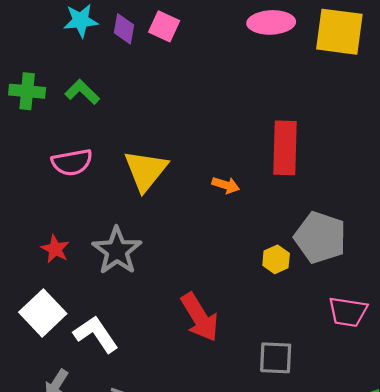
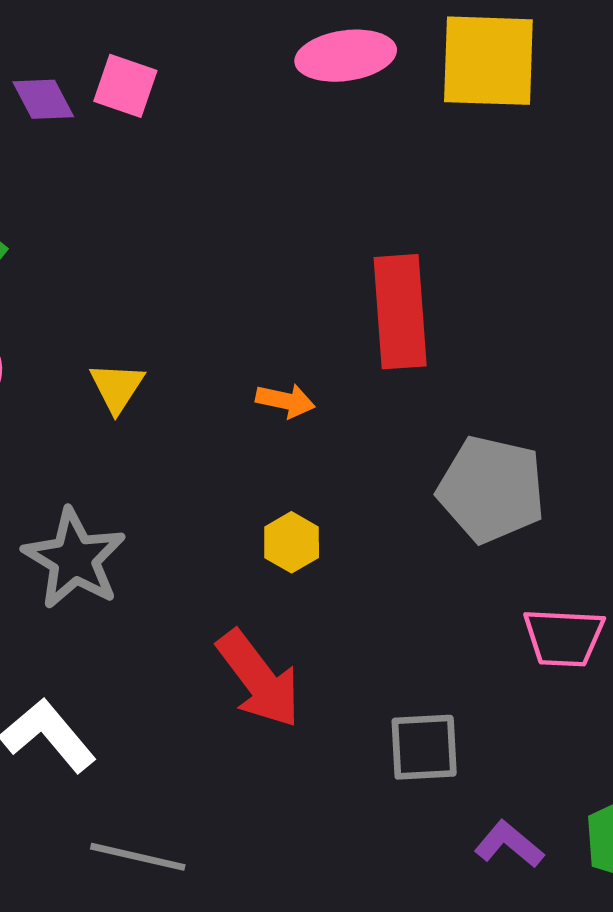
purple diamond: (124, 29) -> (43, 99), turned -32
yellow triangle: (146, 170) -> (117, 387), size x0.6
yellow hexagon: (276, 259) -> (292, 542), moved

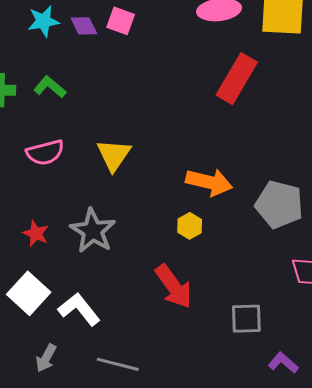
red rectangle: (400, 312) -> (237, 79), moved, turned 33
yellow triangle: (117, 387) -> (114, 155), size x1.4
orange arrow: (285, 401) -> (209, 182), moved, size x1.8

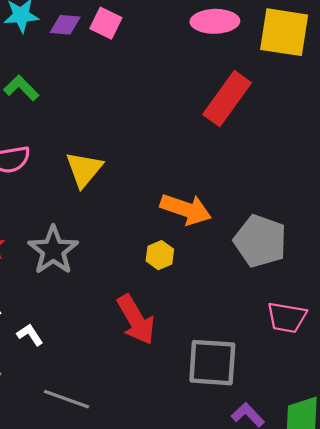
purple diamond: (84, 26) -> (65, 25), turned -64
white L-shape: (79, 309) -> (30, 335), size x0.6
gray square: (246, 319) -> (212, 363), size x1.4

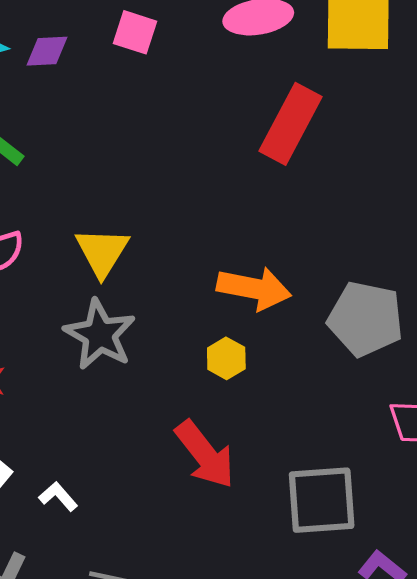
pink square: (106, 23) -> (135, 32), moved
gray star: (53, 250) -> (100, 335), moved

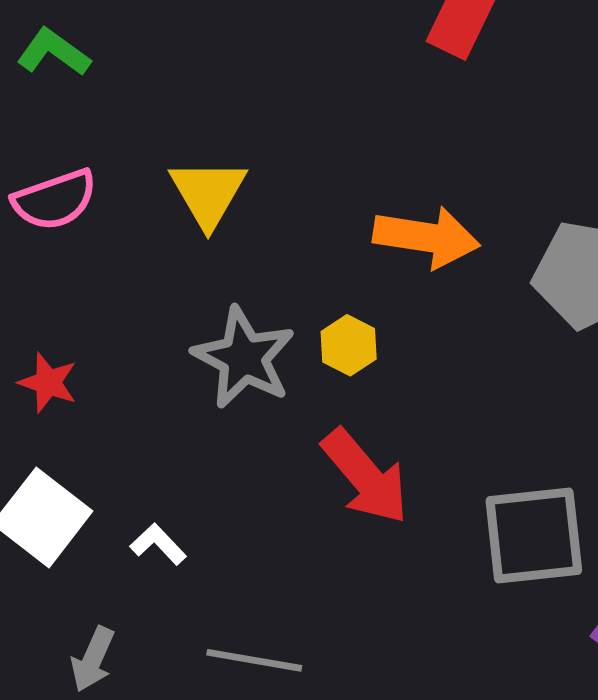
gray star: (100, 335) -> (244, 358), moved
yellow hexagon: (226, 358) -> (349, 345), moved

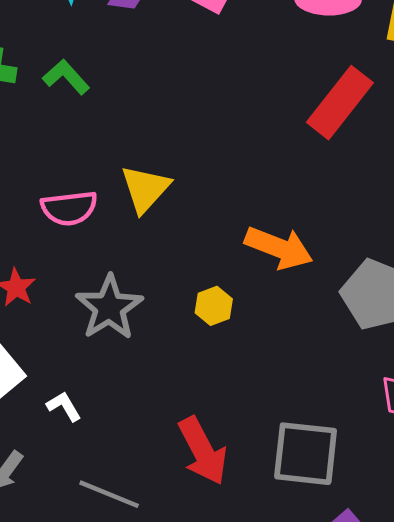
pink semicircle: (55, 200) -> (69, 208), moved
gray star: (244, 358) -> (109, 307), moved
red arrow: (365, 477) -> (203, 451), moved

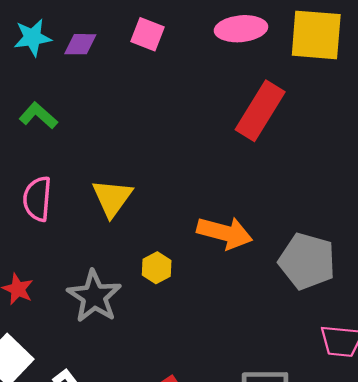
pink semicircle: (69, 208) -> (37, 199), moved, turned 108
yellow hexagon: (214, 306) -> (157, 268), moved

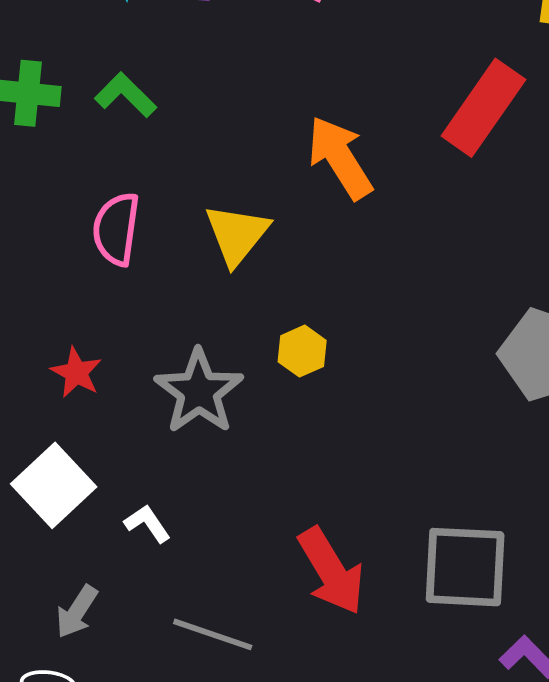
orange arrow: (225, 233) -> (340, 158), moved, turned -140

